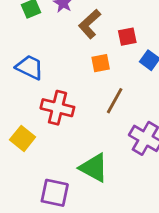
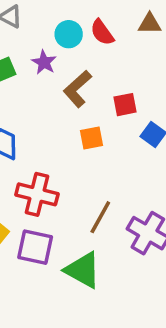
brown line: (115, 101) -> (100, 217), moved
purple square: (55, 193) -> (35, 247), moved

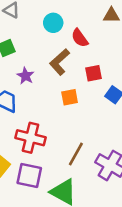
red semicircle: (102, 32) -> (80, 38), moved
purple star: (44, 62) -> (25, 76), moved

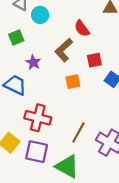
cyan circle: (53, 23) -> (40, 15), moved

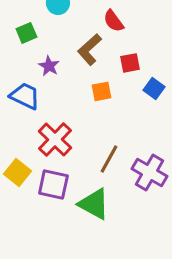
red cross: (38, 118) -> (55, 139), turned 30

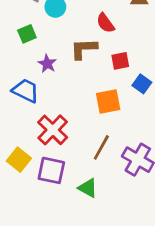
brown L-shape: (89, 49) -> (84, 49), turned 40
orange square: (102, 91) -> (108, 101), moved, size x1.4
green triangle: (94, 204) -> (88, 188), size x0.7

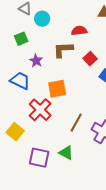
red semicircle: (105, 23) -> (79, 31), turned 119
red square: (120, 61) -> (90, 59), turned -32
orange square: (108, 101) -> (57, 89), moved
purple square: (51, 170) -> (39, 158), moved

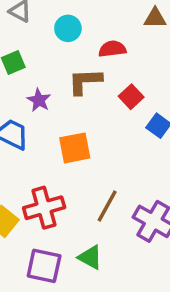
cyan circle: (42, 19) -> (68, 28), moved
red cross: (40, 110) -> (44, 208), moved, turned 30

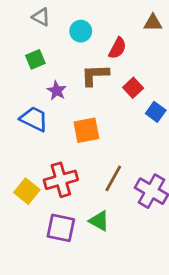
red semicircle: (112, 49) -> (117, 48), turned 125

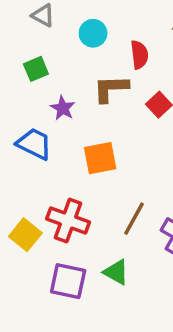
red semicircle: (117, 48) -> (139, 55), turned -35
red cross: (61, 180) -> (68, 220), turned 36

